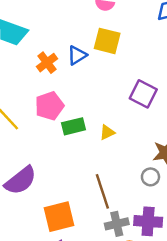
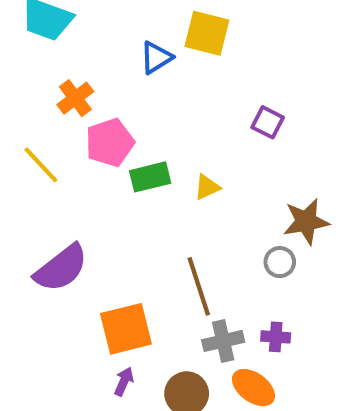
orange cross: (47, 63) -> (75, 98), moved
purple square: (143, 94) -> (268, 122), size x0.7
purple cross: (148, 221) -> (276, 337), size x0.6

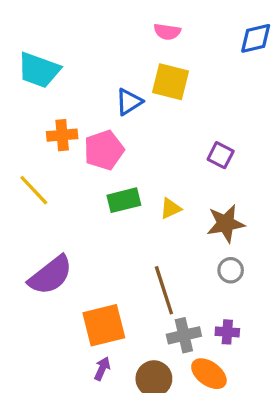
orange cross: (75, 98) -> (62, 135), turned 32
pink pentagon: (110, 143) -> (104, 150), moved
brown star: (306, 222) -> (226, 224), moved

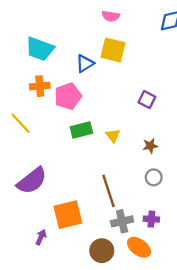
cyan trapezoid: (39, 70) -> (40, 49), moved
yellow triangle: (171, 209) -> (113, 136), turned -42
brown star: (226, 224) -> (150, 146), size x0.6
purple arrow: (102, 369) -> (41, 237), moved

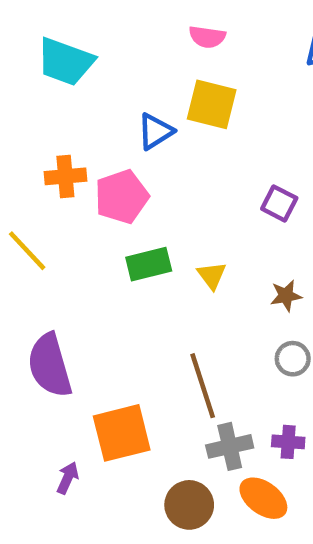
cyan trapezoid: (40, 49) -> (65, 62), moved
purple semicircle: (32, 181) -> (50, 365), turned 112

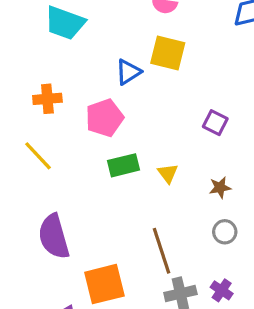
orange cross: (65, 176) -> (47, 99), moved
purple cross: (288, 442) -> (222, 290), turned 30

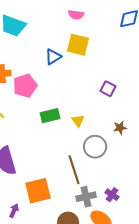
pink pentagon: (104, 118) -> (25, 86), moved
brown star: (220, 187) -> (120, 128), moved
gray circle: (225, 232) -> (95, 147), moved, size x1.5

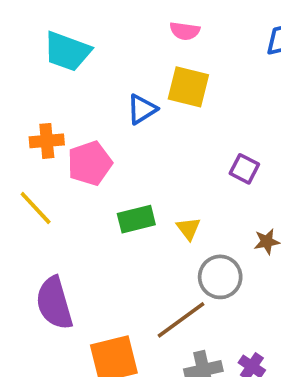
brown line: (74, 170) -> (181, 320), turned 72

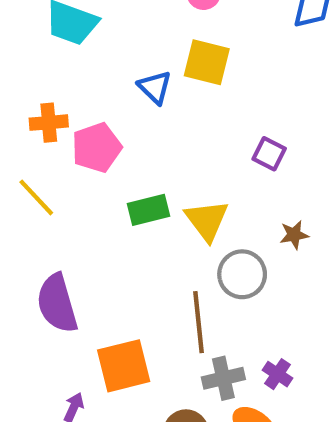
blue triangle: (142, 109) -> (155, 87), turned -44
yellow triangle: (188, 229) -> (207, 220), size x1.6
brown line: (181, 320) -> (198, 322), turned -60

